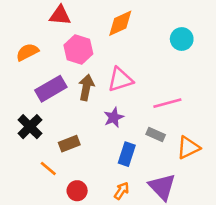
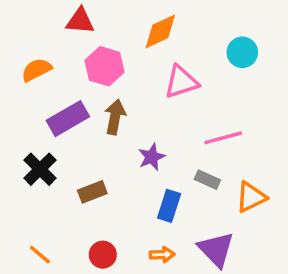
pink triangle: (120, 80) -> (181, 82), moved
orange line: (48, 168) -> (40, 255), moved
orange arrow: (122, 191) -> (162, 255), turned 54

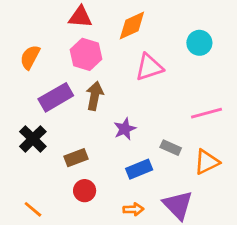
red triangle: (80, 21) -> (80, 17), moved
orange semicircle: (36, 70) -> (30, 57), turned -35
pink line: (223, 138) -> (207, 113), moved
blue rectangle: (169, 206) -> (139, 169), turned 50
red circle: (103, 255) -> (85, 191), moved

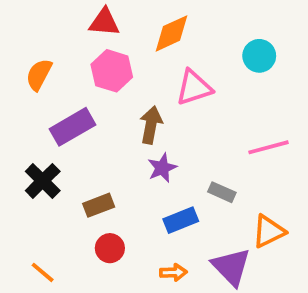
brown arrow: (95, 96) -> (151, 125), moved
orange triangle: (207, 162) -> (269, 231), moved

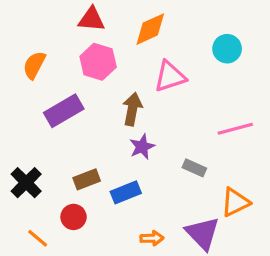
black cross: (43, 181) -> (26, 183), moved
blue rectangle: (181, 220) -> (126, 192), moved
red circle: (110, 248) -> (74, 217), moved

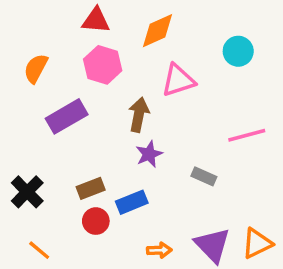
orange triangle: (235, 202) -> (257, 243), moved
red circle: (74, 217) -> (96, 221), moved

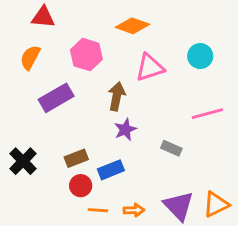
red triangle: (96, 20) -> (43, 17), moved
orange diamond: (158, 31) -> (132, 26), turned 44
cyan circle: (238, 51) -> (200, 56), moved
orange line: (39, 250) -> (98, 210), moved, turned -36

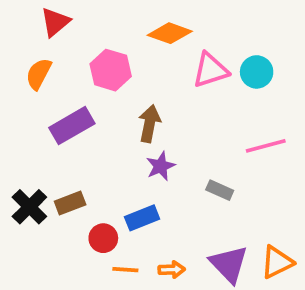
red triangle: (43, 17) -> (55, 22), turned -45
pink triangle: (150, 68) -> (210, 70), moved
brown rectangle: (76, 158) -> (70, 203), moved

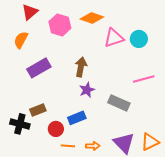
pink hexagon: (111, 70) -> (60, 25), moved
gray rectangle: (220, 190) -> (119, 103), size x1.5
black cross: (29, 207) -> (20, 124), moved, turned -30

